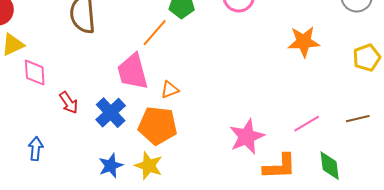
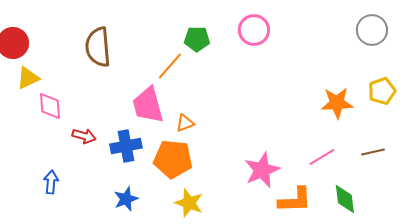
orange star: (304, 42) -> (337, 103), moved
red arrow: (69, 103) -> (84, 136), turned -40
blue cross: (111, 113) -> (126, 146), turned 32
yellow star: (149, 166) -> (189, 203), moved

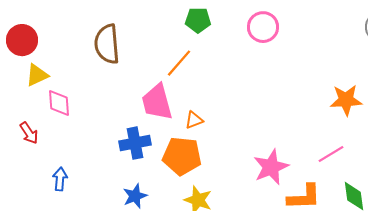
green pentagon: (197, 39) -> (198, 20), moved
red arrow: (84, 136) -> (29, 133), moved, turned 40

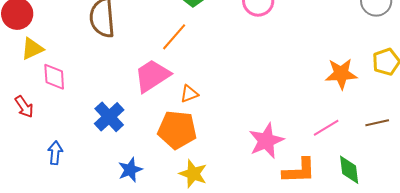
pink trapezoid: (157, 102) -> (152, 76), turned 72
blue cross: (135, 143) -> (109, 117), moved, turned -32

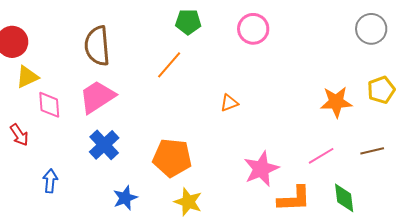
pink trapezoid: (152, 76) -> (97, 97), moved
orange triangle: (189, 94) -> (229, 103), moved

